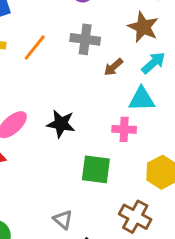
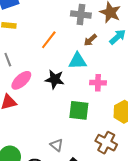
gray cross: (85, 39) -> (81, 15), moved
orange line: (35, 48) -> (49, 40), moved
cyan triangle: (142, 99) -> (77, 61), moved

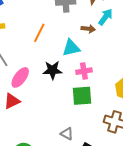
brown arrow: (90, 40) -> (88, 29), moved, turned -120
pink cross: (98, 83) -> (84, 71), moved

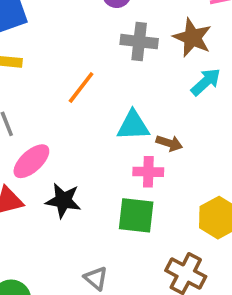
brown arrow: (88, 29) -> (169, 143), moved
black star: (52, 70) -> (63, 201), moved

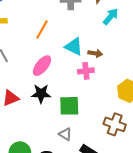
cyan triangle: (133, 126) -> (74, 47), turned 36
pink ellipse: (31, 161) -> (42, 66), moved
green square: (136, 215) -> (69, 106), moved

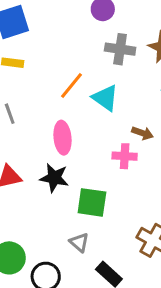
cyan triangle: (74, 47) -> (105, 98), moved
pink ellipse: (42, 66) -> (62, 138), turned -55

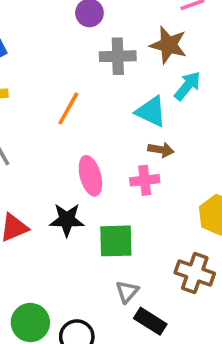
cyan triangle: (105, 98) -> (151, 111), moved
pink ellipse: (62, 138) -> (90, 176), moved
gray triangle: (79, 242) -> (127, 292), moved, turned 40

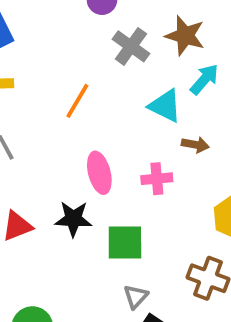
gray cross: (118, 56) -> (131, 46), turned 36
brown arrow: (161, 150) -> (195, 145), moved

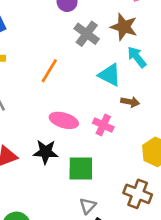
cyan arrow: (204, 79) -> (137, 57), turned -80
pink ellipse: (99, 173) -> (64, 120), turned -60
pink cross: (157, 179) -> (103, 125), turned 30

